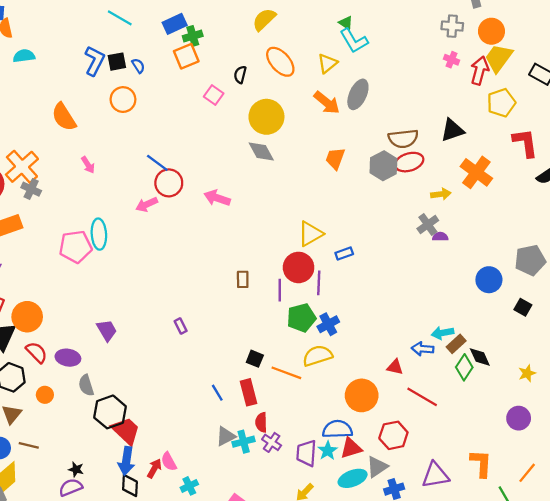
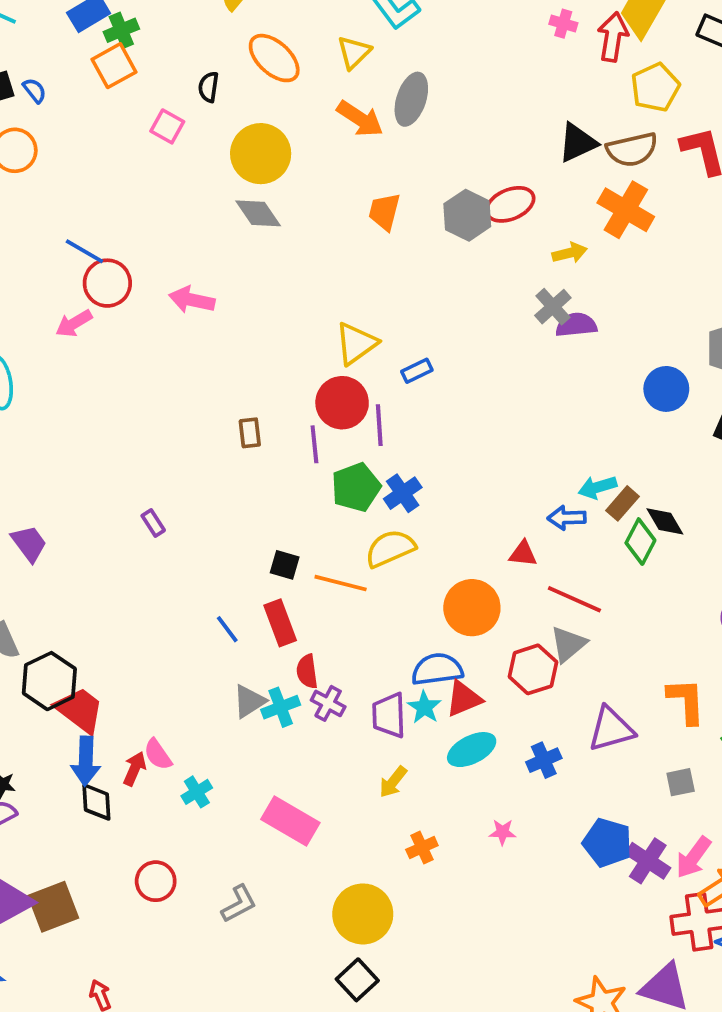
brown semicircle: (403, 139) -> (632, 150), moved
purple semicircle: (440, 237) -> (576, 325), size x1.5
gray triangle: (377, 467) -> (568, 644), moved

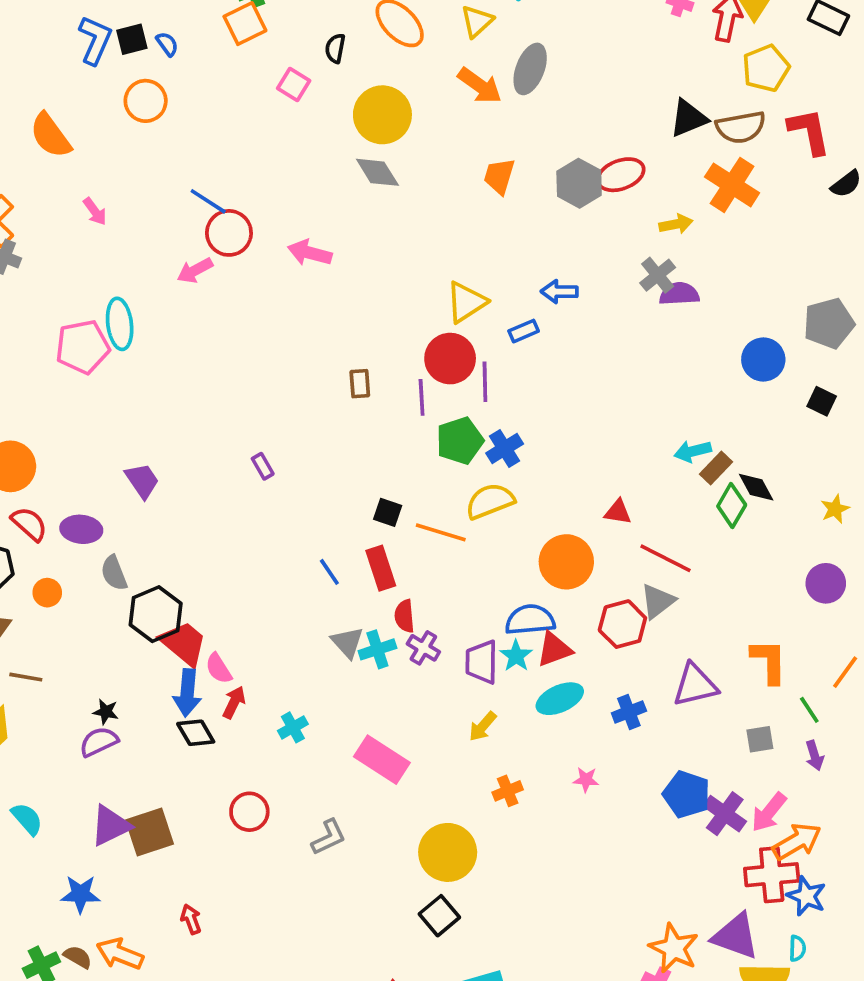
blue arrow: (567, 518) -> (559, 292), moved
gray triangle: (249, 701) -> (347, 642), turned -42
pink semicircle: (158, 754) -> (219, 668), moved
black diamond: (96, 802) -> (196, 733), turned -30

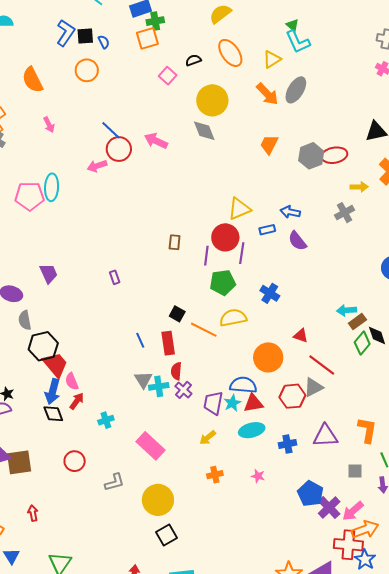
black semicircle: (335, 48) -> (193, 60), turned 49
pink arrow: (310, 253) -> (156, 141), moved
purple semicircle: (679, 294) -> (297, 241), moved, turned -135
blue cross: (505, 448) -> (270, 293), moved, turned -36
yellow circle: (448, 852) -> (158, 500), moved

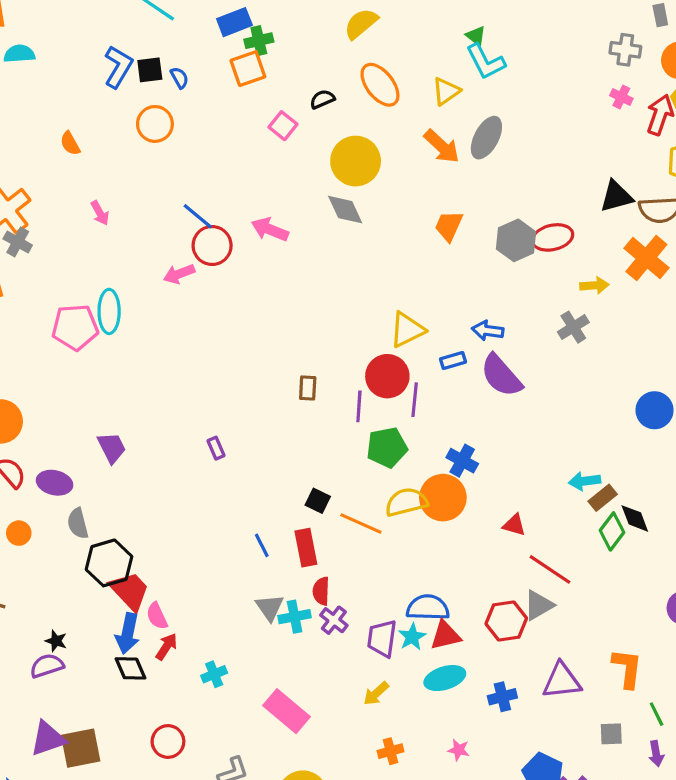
orange semicircle: (33, 80) -> (70, 143), size x0.6
purple semicircle: (297, 241) -> (501, 376), size x1.4
orange circle: (268, 357) -> (443, 498), moved

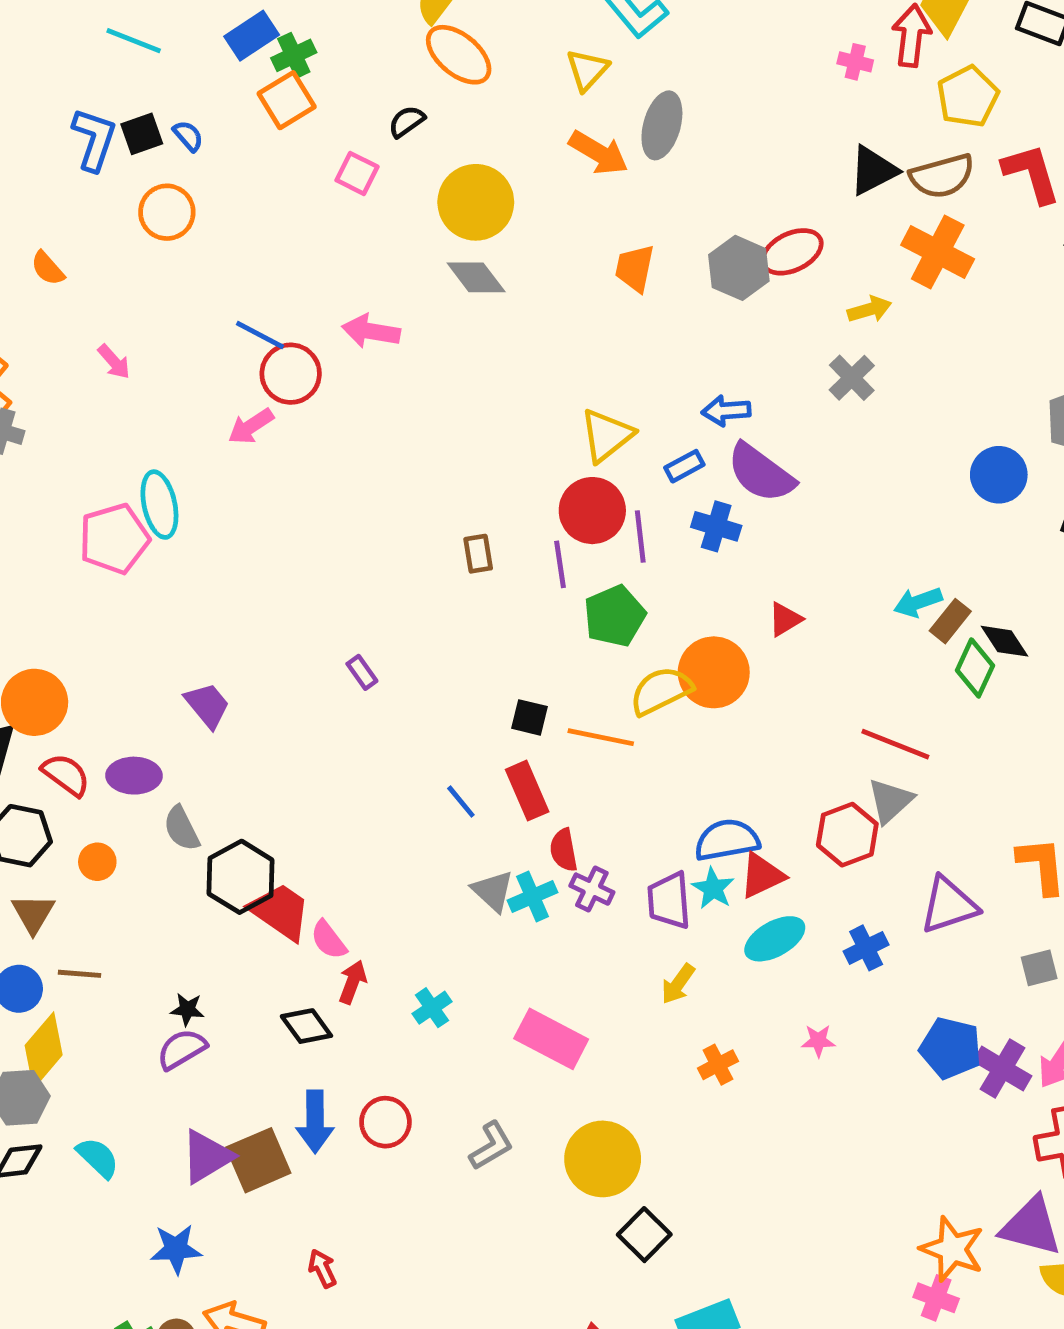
orange ellipse: (380, 85) -> (459, 55), moved
pink cross: (621, 97) -> (855, 62), moved
blue cross: (462, 461) -> (716, 526), moved
red triangle: (514, 525) -> (785, 619), moved, turned -35
blue arrow: (128, 633) -> (315, 1122), moved

